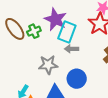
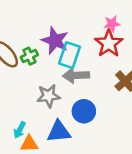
gray arrow: (72, 49) -> (76, 75), size x1.5

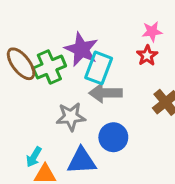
red star: (109, 43) -> (147, 56), size x0.6
green cross: (29, 56) -> (49, 67), size x1.5

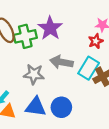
cyan rectangle: (99, 68) -> (89, 68), moved
blue circle: (113, 137) -> (61, 107), moved

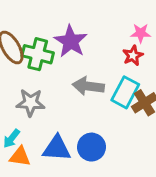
green cross: (25, 36) -> (38, 54), turned 30
gray star: (34, 74) -> (31, 103), moved

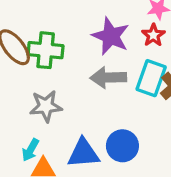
purple star: (71, 41) -> (111, 36), moved

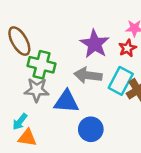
green cross: (46, 50) -> (42, 65), moved
blue triangle: (83, 153) -> (66, 102), moved

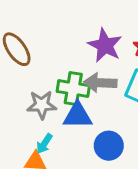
green cross: (42, 65) -> (73, 89), moved
cyan arrow: (20, 122) -> (44, 144), moved

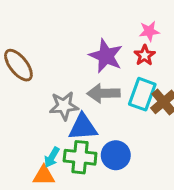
green cross: (73, 89) -> (80, 157), moved
gray star: (42, 105) -> (64, 106), moved

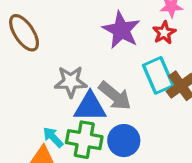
gray arrow: (103, 93) -> (115, 96), moved, turned -144
cyan rectangle: (142, 94) -> (158, 75), turned -48
cyan arrow: (52, 157) -> (53, 137), turned 102

